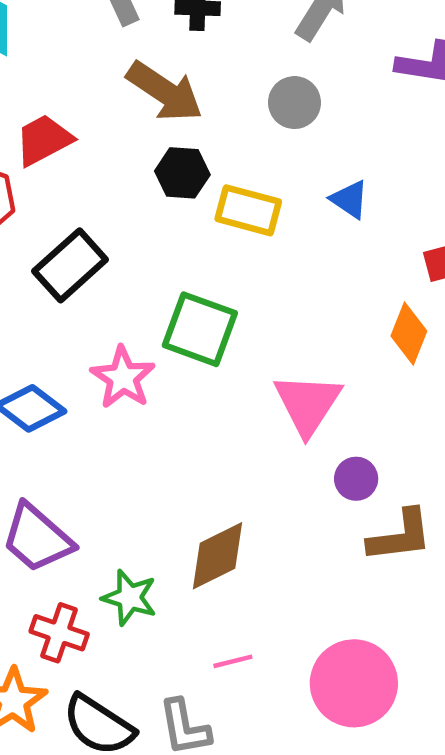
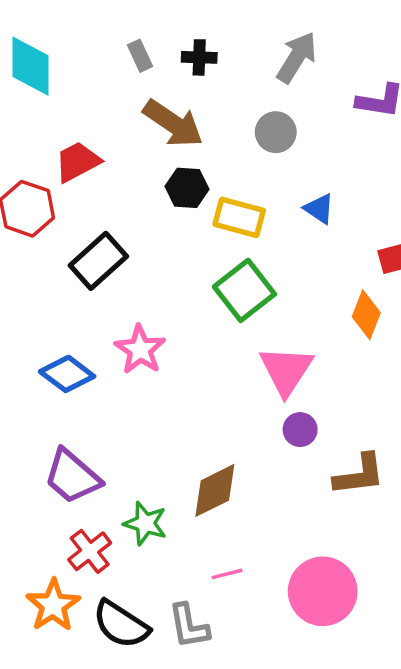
green square: (200, 329) -> (244, 290), moved, turned 32
purple circle: (356, 479) -> (300, 430), moved
red cross: (59, 633) -> (90, 551), turned 33

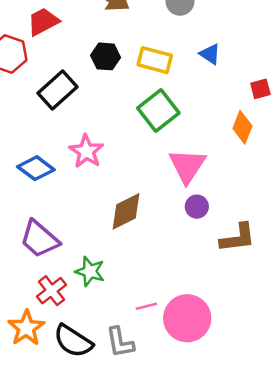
black hexagon: (187, 188) -> (106, 56), moved
brown diamond: (215, 490) -> (126, 211), moved
pink circle: (323, 591) -> (187, 318), moved

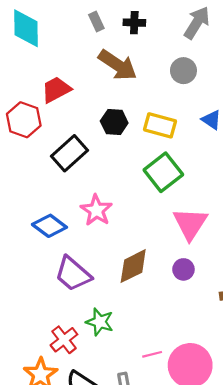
purple circle: (197, 207) -> (183, 269), moved
purple trapezoid: (39, 239) -> (73, 274), moved

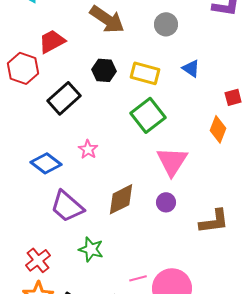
pink star: (96, 210) -> (88, 149), size x0.7
red cross: (64, 340) -> (38, 260), moved

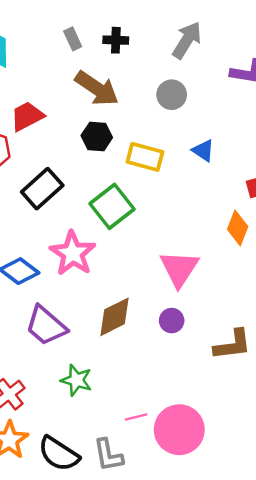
black hexagon: (104, 70) -> (97, 137), moved
green square: (148, 115) -> (112, 206), moved
pink star: (88, 149) -> (73, 253), size x1.8

